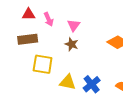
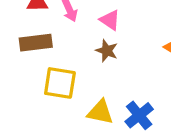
pink triangle: (74, 25) -> (110, 20), turned -32

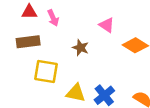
pink triangle: (110, 20) -> (107, 25), moved

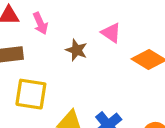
brown star: (81, 48) -> (77, 50), moved

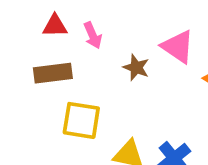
pink triangle: (111, 33) -> (178, 47), size x1.4

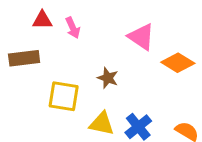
brown star: (136, 67) -> (108, 78), moved
brown rectangle: (53, 73) -> (24, 58), moved

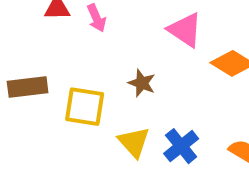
brown rectangle: (24, 58) -> (28, 87), moved
yellow triangle: (102, 124) -> (134, 142), turned 36

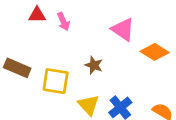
brown rectangle: (28, 87) -> (17, 68), turned 30

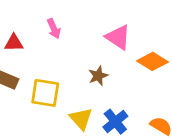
red triangle: (37, 15) -> (14, 43), moved
brown star: (94, 65) -> (98, 76), moved, turned 30

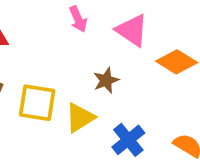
pink arrow: (54, 29) -> (78, 19), moved
yellow triangle: (81, 119) -> (80, 118), moved, turned 40

